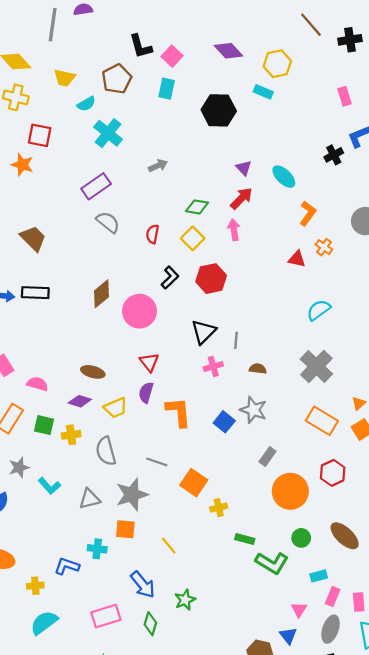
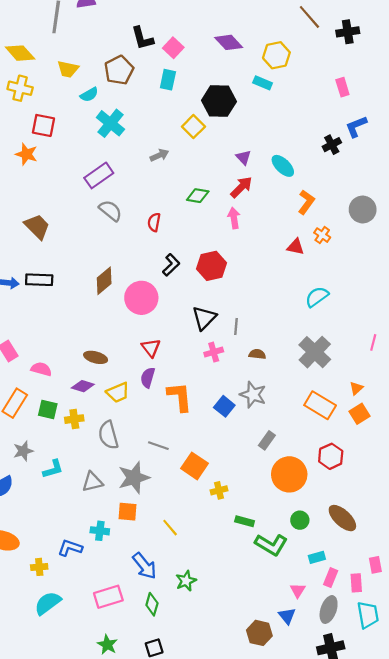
yellow square: (193, 238) -> (193, 127), moved
cyan L-shape: (49, 486) -> (53, 469), turned -65

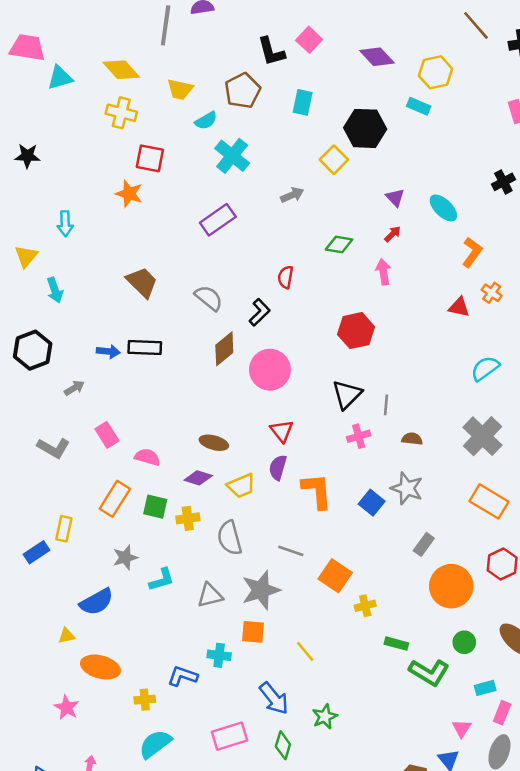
pink square: (173, 48) -> (309, 40), moved
red arrow: (241, 187) -> (393, 234), size x0.6
gray semicircle: (110, 211) -> (209, 298), moved
black L-shape: (171, 265) -> (260, 312), moved

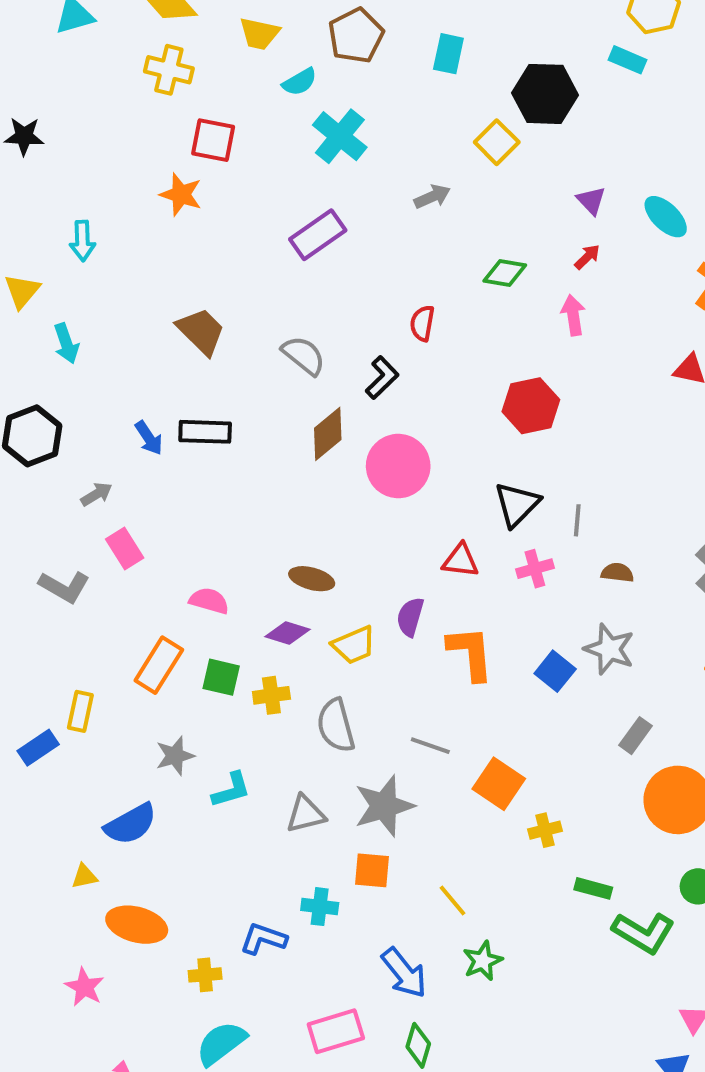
blue arrow: (108, 351) -> (149, 438), turned 50
red triangle: (282, 431) -> (461, 561), moved, turned -45
pink rectangle: (107, 435) -> (125, 549), moved
green star: (325, 717) -> (483, 961), moved

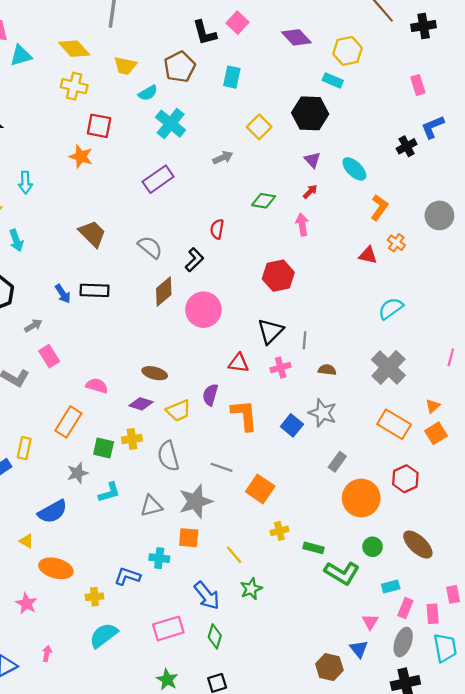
black hexagon: (545, 94) -> (310, 113), moved
green square: (221, 677) -> (104, 448), moved
yellow cross: (545, 830) -> (279, 531), moved
yellow triangle: (84, 876) -> (26, 541), turned 42

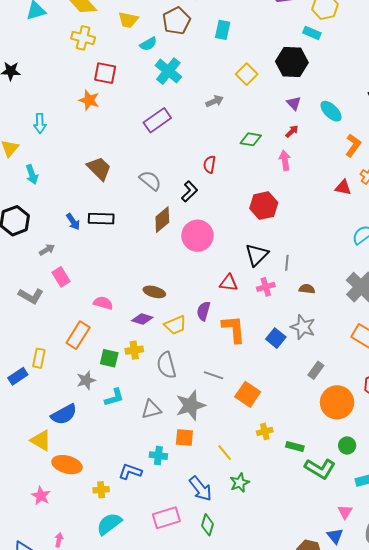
yellow triangle: (26, 541) -> (41, 440), size x1.6

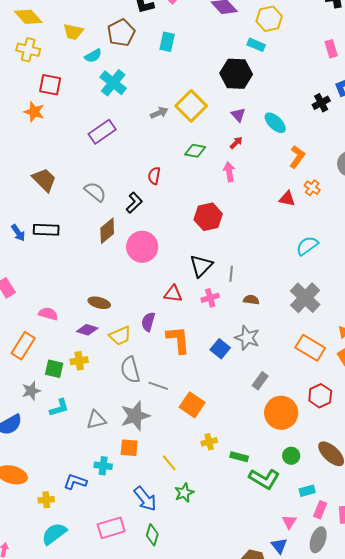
yellow square: (247, 74) -> (191, 106), moved, size x1.4
gray semicircle: (166, 365) -> (130, 370), moved

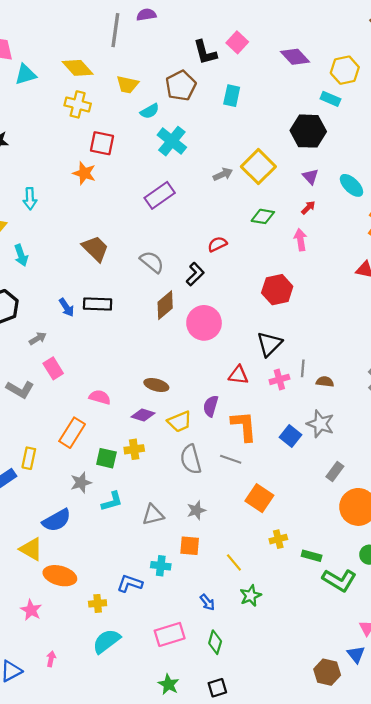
red semicircle: (154, 176) -> (217, 244), turned 54
gray line: (231, 274) -> (303, 368), moved
gray line: (158, 386) -> (231, 459), moved
gray star: (135, 416) -> (196, 510), size x0.6
blue arrow: (145, 499) -> (207, 602), size x0.6

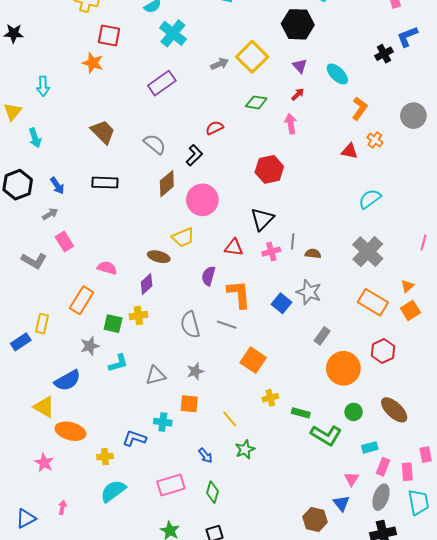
blue arrow: (67, 307) -> (57, 186), moved
purple diamond: (143, 415) -> (147, 284), turned -60
yellow trapezoid: (180, 422) -> (183, 237), moved

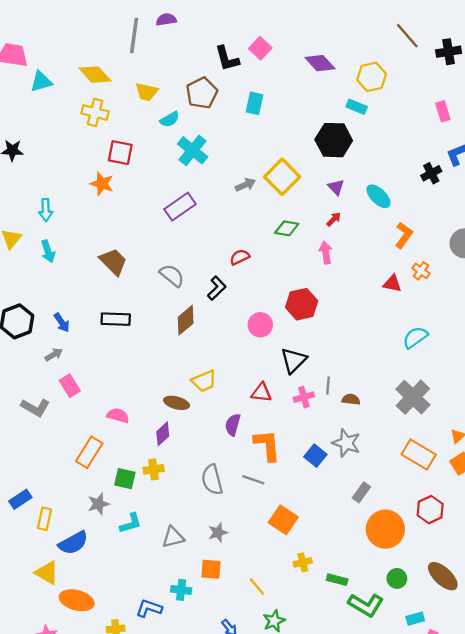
cyan arrow: (35, 138) -> (48, 251), moved
pink circle: (202, 200) -> (260, 325), moved, size x0.7
yellow rectangle: (42, 324) -> (45, 519), moved

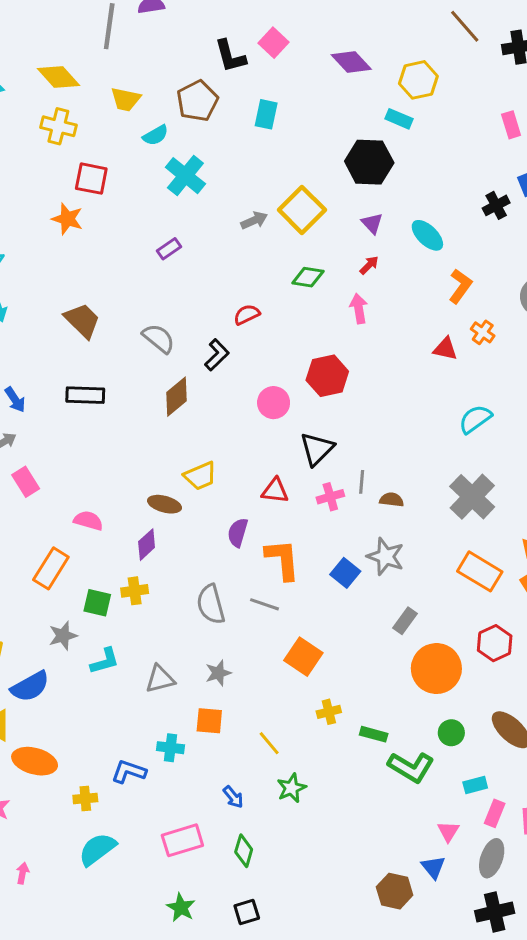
purple rectangle: (180, 207) -> (169, 249), size x0.6

